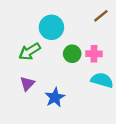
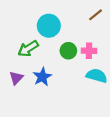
purple triangle: (27, 84) -> (16, 78), moved
blue star: (55, 97) -> (42, 77), moved

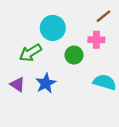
pink cross: (89, 51) -> (96, 40), moved
purple triangle: (16, 78) -> (17, 84), turned -40

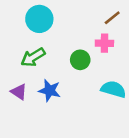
cyan circle: (53, 28) -> (39, 19), moved
blue star: (46, 83) -> (50, 90), turned -30

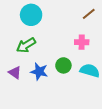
pink cross: (104, 43) -> (82, 42), moved
green circle: (80, 60) -> (63, 65), moved

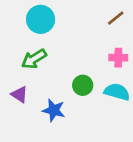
pink cross: (82, 42) -> (118, 58), moved
blue star: (39, 72) -> (54, 110), moved

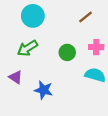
brown line: (116, 18) -> (85, 17), moved
green circle: (83, 85) -> (67, 52), moved

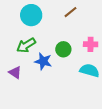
brown line: (85, 17) -> (70, 12), moved
blue star: (44, 90) -> (43, 61), moved

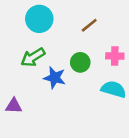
brown line: (70, 12) -> (89, 25), moved
purple triangle: (15, 72) -> (14, 106), moved, turned -32

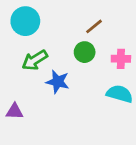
cyan circle: (39, 19) -> (25, 21), moved
green circle: (80, 62) -> (85, 52), moved

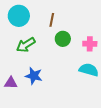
brown line: (94, 26) -> (52, 20), moved, turned -40
blue star: (58, 82) -> (34, 76), moved

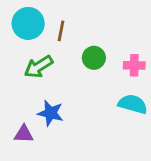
brown line: (52, 20) -> (61, 31), moved
purple triangle: (11, 83) -> (24, 134), moved

